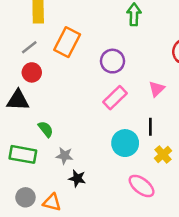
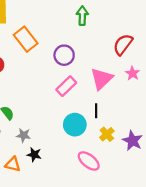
orange rectangle: (67, 42) -> (26, 39), turned -65
pink triangle: (157, 89) -> (102, 79), size x1.6
orange triangle: (52, 202) -> (13, 164), moved

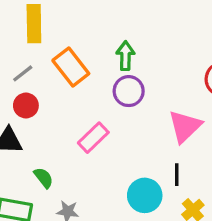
green arrow: (82, 16) -> (125, 56), moved
pink rectangle: (66, 86) -> (93, 138), moved

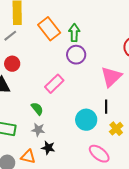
orange rectangle: (71, 67) -> (49, 29), moved
gray line: (23, 73) -> (10, 36), moved
green semicircle: (44, 178) -> (37, 109), moved

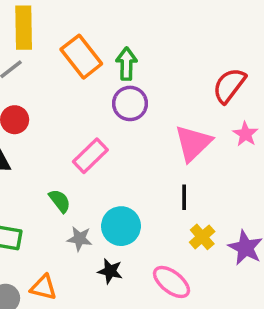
cyan circle: (86, 120) -> (121, 226), moved
gray star: (38, 130) -> (80, 239), moved
black star: (48, 148) -> (110, 271), moved

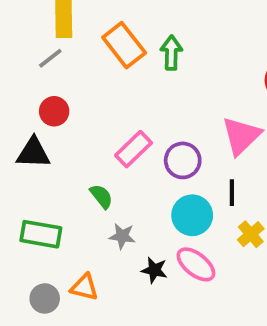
purple circle: (130, 103) -> (183, 160), moved
cyan circle: (121, 226) -> (192, 215), moved
pink ellipse: (171, 282) -> (196, 264), moved

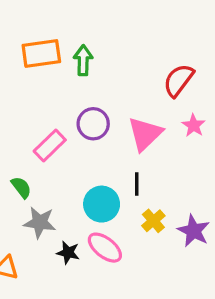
orange rectangle: (124, 45) -> (41, 54), turned -60
purple circle: (183, 160) -> (93, 124), moved
gray star: (122, 236) -> (40, 222), size x1.4

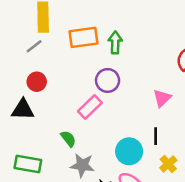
purple circle: (93, 124) -> (108, 80), moved
pink triangle: (145, 134) -> (162, 98), size x0.7

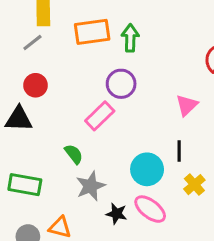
gray star: (82, 165) -> (91, 186), turned -30

